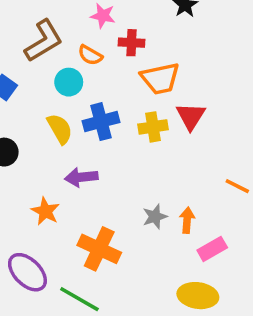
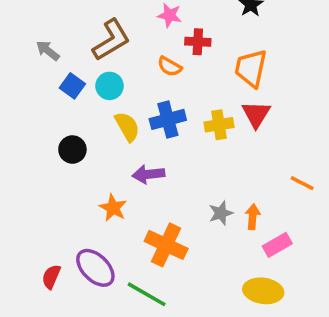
orange semicircle: (90, 55) -> (170, 66), moved
orange trapezoid: (160, 79) -> (251, 68), moved, turned 114
cyan circle: (69, 82) -> (110, 86), moved

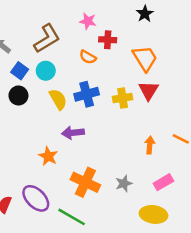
orange trapezoid: (251, 68) -> (145, 58), turned 136
black circle: (72, 150) -> (18, 96), moved
gray star: (221, 213) -> (124, 183), moved
orange arrow: (253, 217) -> (150, 145), moved

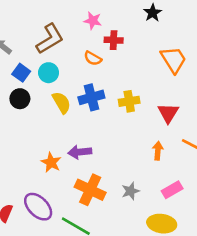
orange trapezoid: (145, 58) -> (173, 60), moved
red triangle: (149, 91) -> (168, 113), moved
purple arrow: (73, 133) -> (80, 152), moved

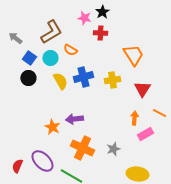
black star: (153, 13) -> (102, 12), moved
orange semicircle: (93, 58) -> (70, 50), moved
orange trapezoid: (173, 60) -> (133, 55), moved
pink rectangle: (172, 190) -> (145, 134), moved

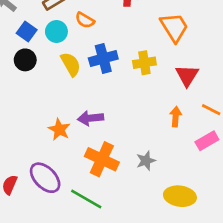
pink rectangle: (145, 134) -> (207, 141), moved

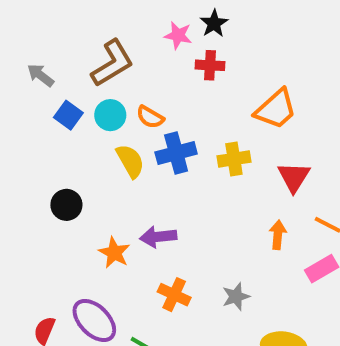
orange semicircle: (85, 20) -> (150, 117), moved
orange trapezoid: (174, 27) -> (276, 109), turned 80
black circle: (25, 60) -> (66, 205), moved
orange cross: (102, 159) -> (174, 295), size x0.7

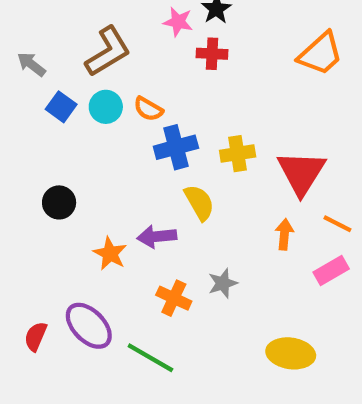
orange trapezoid: (276, 109) -> (320, 54), moved
yellow semicircle: (130, 161) -> (199, 202), moved
red triangle: (294, 177) -> (301, 173), size x1.4
gray star: (236, 297) -> (223, 283), moved

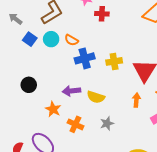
yellow semicircle: (199, 202) -> (96, 97), moved, turned 138
purple arrow: (157, 237) -> (71, 91), moved
orange cross: (174, 298) -> (75, 124), moved

